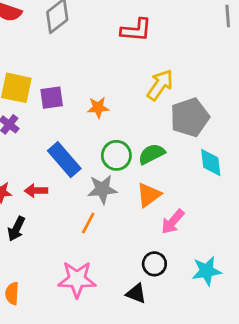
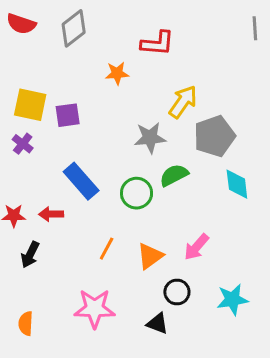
orange star: (98, 108) -> (117, 73), moved
green circle: (116, 155) -> (137, 193), moved
gray star: (102, 189) -> (150, 138), moved
orange triangle: (149, 195) -> (150, 256), moved

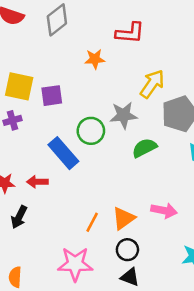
purple cross: (23, 144) -> (13, 120), turned 36
green circle: (137, 193) -> (91, 131), moved
pink arrow: (196, 247) -> (164, 210), turned -120
orange line: (107, 249) -> (92, 222), moved
black circle: (177, 292) -> (127, 250), moved

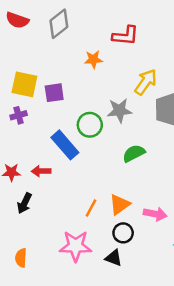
green semicircle: (144, 148) -> (134, 153), moved
pink arrow: (164, 210) -> (155, 214), moved
black triangle: (130, 277) -> (114, 258), moved

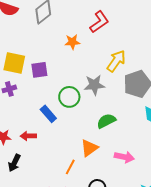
red L-shape: (125, 36) -> (99, 22), turned -40
blue rectangle: (65, 145) -> (48, 114), size x0.7
orange triangle: (120, 204) -> (89, 148), moved
pink arrow: (155, 214) -> (124, 157), moved

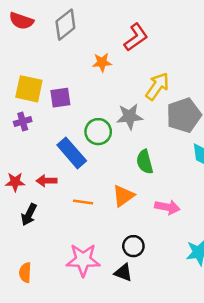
blue rectangle: (48, 114) -> (72, 153), size x1.4
green semicircle: (106, 121) -> (145, 162), turned -78
orange line: (70, 167) -> (83, 202), moved, turned 70

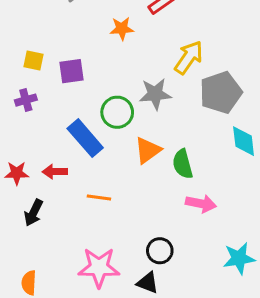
yellow square: (29, 89) -> (33, 60), size x0.6
green semicircle: (145, 162) -> (183, 164), moved
orange triangle: (123, 196) -> (148, 150), moved

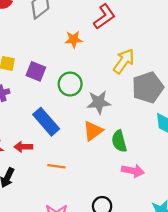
purple square: (72, 71) -> (36, 71), turned 30
gray star: (155, 94) -> (99, 102), moved
green circle: (117, 112) -> (70, 84), moved

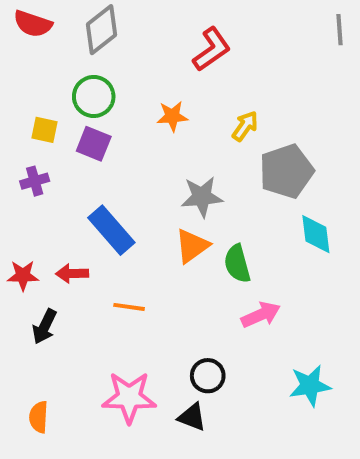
orange star: (74, 39) -> (172, 116), moved
yellow arrow: (124, 61) -> (245, 126), size x0.7
green circle: (70, 84) -> (94, 96), moved
pink arrow: (133, 171) -> (261, 315), turned -35

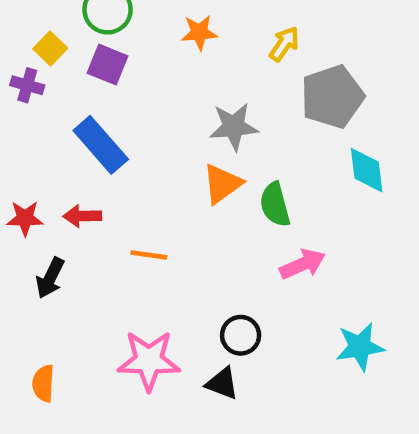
yellow square: (45, 130) -> (50, 49), turned 32
purple cross: (35, 181) -> (27, 85), moved, turned 32
blue rectangle: (111, 230) -> (101, 145), moved

